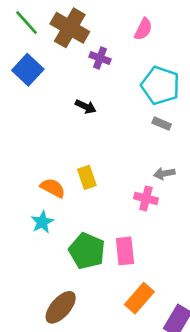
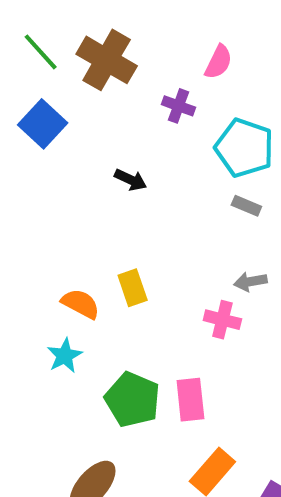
purple cross: (100, 58) -> (179, 106), moved

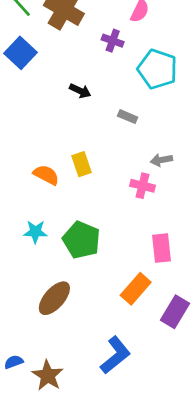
gray rectangle: (246, 206) -> (128, 117), moved
cyan star: (65, 356) -> (35, 232), moved, turned 30
pink rectangle: (190, 400) -> (161, 248), moved

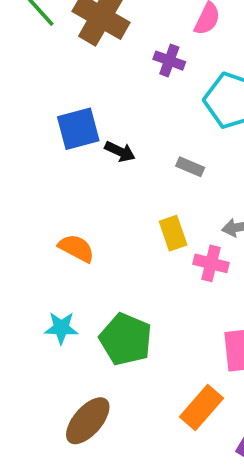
blue square: (20, 53) -> (78, 129), moved, turned 32
black arrow: (80, 91) -> (120, 152), moved
yellow rectangle: (81, 164) -> (173, 233), moved

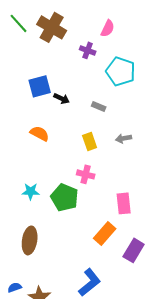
orange semicircle: (76, 248) -> (40, 133), moved
pink cross: (211, 263) -> (86, 174), moved
brown ellipse: (88, 421) -> (30, 240), moved, turned -32

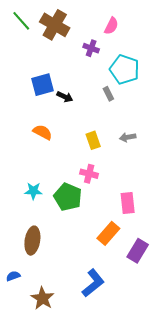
gray rectangle: (99, 106) -> (108, 94), moved, turned 40
blue semicircle: (15, 287) -> (13, 276), moved

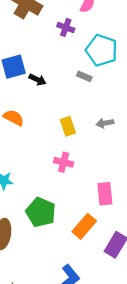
gray rectangle: (108, 94) -> (84, 76), turned -40
green pentagon: (68, 197) -> (41, 212), moved

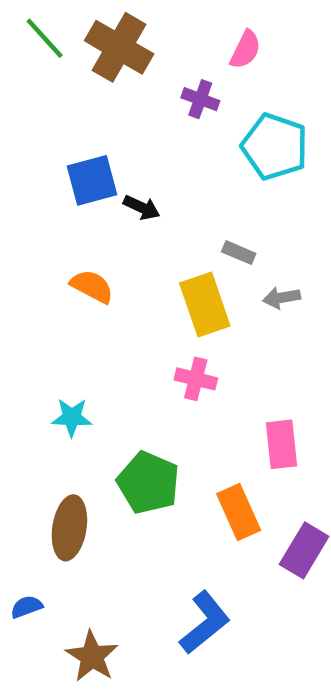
gray rectangle: (84, 76) -> (239, 253), moved
yellow rectangle: (68, 126) -> (205, 304), size x1.5
orange rectangle: (84, 226) -> (239, 512), turned -65

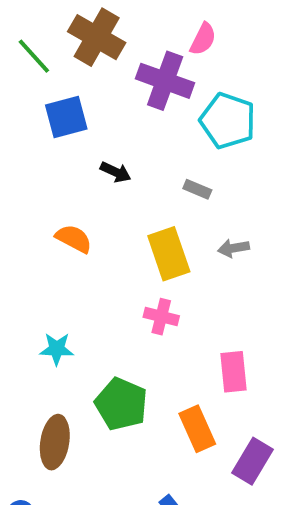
green line: (45, 38) -> (34, 56), moved
purple cross: (200, 99) -> (165, 81), size x1.8
blue square: (92, 180) -> (66, 117), moved
gray rectangle: (239, 253) -> (197, 189), moved

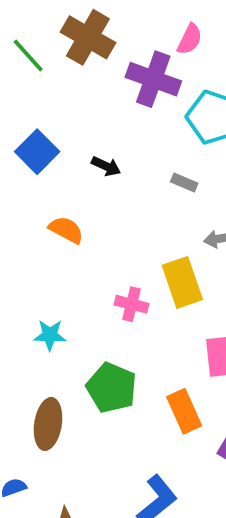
blue square: (66, 117) -> (37, 152), moved, turned -30
yellow rectangle: (169, 254) -> (182, 282), moved
pink cross: (161, 317) -> (132, 304), moved

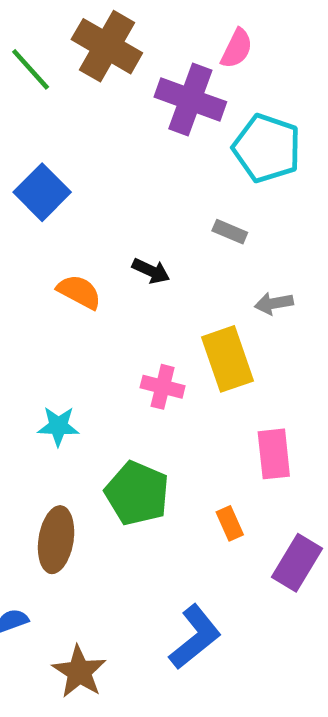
black arrow: (106, 166) -> (151, 271), moved
orange rectangle: (184, 411) -> (230, 523), size x0.6

